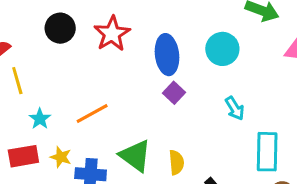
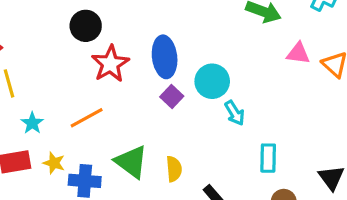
black circle: (60, 28) -> (86, 26), moved
red star: (112, 34) -> (110, 64), moved
cyan circle: (222, 49) -> (212, 81), moved
cyan rectangle: (267, 152) -> (268, 158), size x0.7

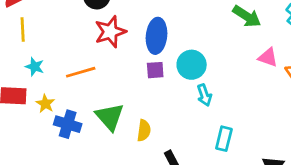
purple square: (172, 97) -> (155, 70), turned 30
cyan star: (32, 123) -> (35, 67), turned -30

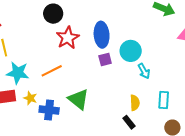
cyan star: (35, 67) -> (18, 73), size x1.6
yellow semicircle: (144, 131) -> (135, 103), moved

